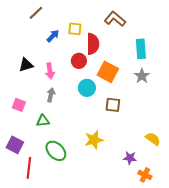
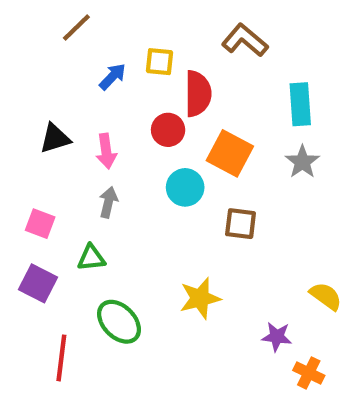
purple square: (15, 145) -> (38, 283), moved

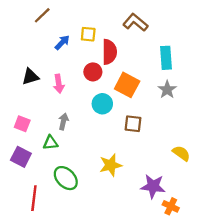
gray arrow: (108, 202) -> (63, 121), moved
yellow semicircle: (326, 296) -> (181, 153), moved
purple star: (277, 337) -> (153, 186), size x1.5

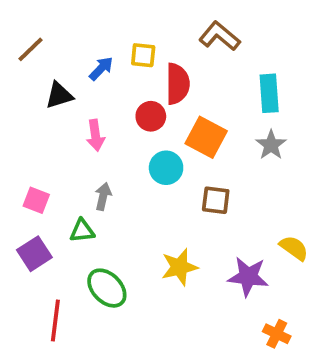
brown line: (42, 15) -> (31, 49), moved
black triangle: (30, 77) -> (59, 95), moved
purple square: (21, 157) -> (34, 254), turned 30
purple star: (153, 186) -> (248, 277), moved

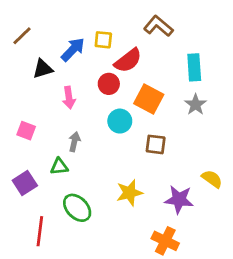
blue arrow: (101, 69) -> (73, 49), size x1.4
red semicircle: (178, 84) -> (128, 60), turned 52
pink square: (36, 200) -> (26, 131), moved
orange cross: (277, 334) -> (165, 241), moved, size x1.4

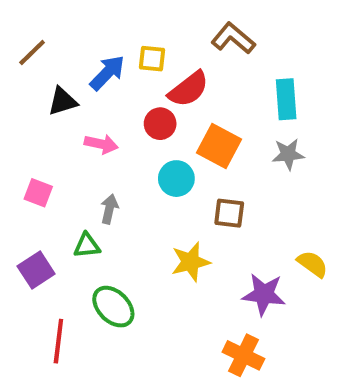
pink arrow: (69, 98) -> (101, 144), turned -70
gray star: (196, 105) -> (288, 154), turned 30
yellow star: (129, 193) -> (191, 262), moved

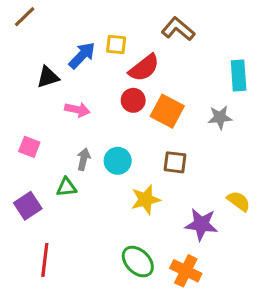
brown line: (32, 53) -> (25, 17), moved
cyan rectangle: (286, 99) -> (239, 76), moved
red circle: (160, 124) -> (133, 100), moved
cyan circle: (176, 179) -> (118, 161), moved
green ellipse: (113, 307) -> (138, 262), moved

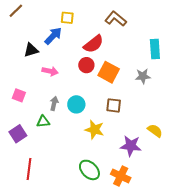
yellow square: (116, 45) -> (67, 18), moved
yellow star: (146, 200) -> (94, 130), turned 30

